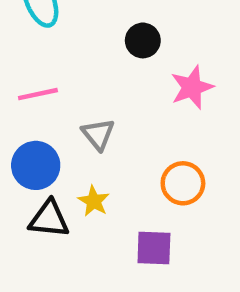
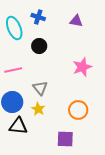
black circle: (143, 40) -> (39, 46), moved
yellow star: (94, 201) -> (38, 109), moved

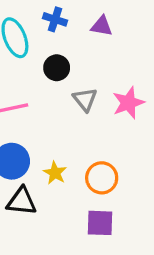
purple triangle: (76, 21) -> (102, 26), moved
gray triangle: (40, 88) -> (85, 99), moved
orange circle: (78, 110) -> (102, 178), moved

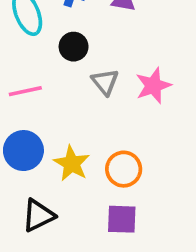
yellow star: (55, 173) -> (72, 163), size x1.4
black triangle: (22, 201) -> (38, 215), moved, turned -32

